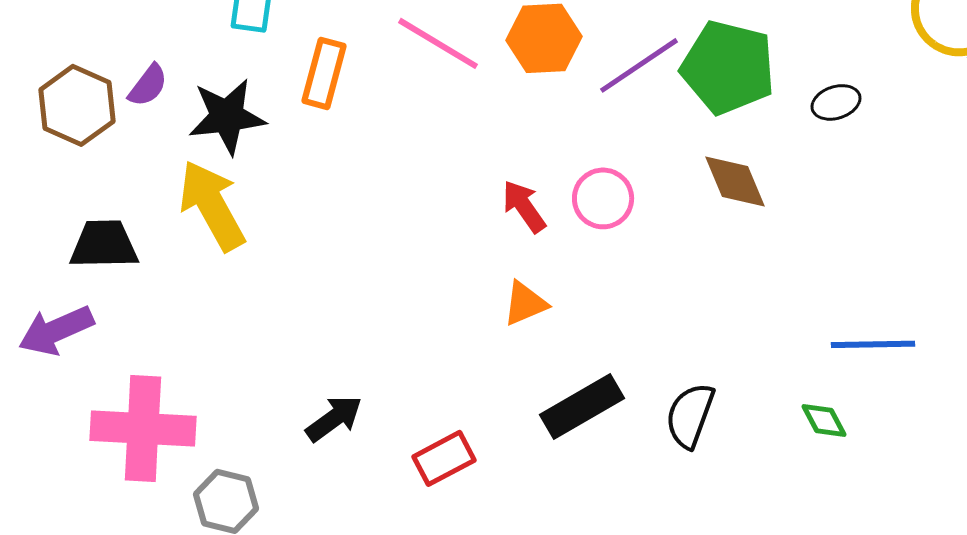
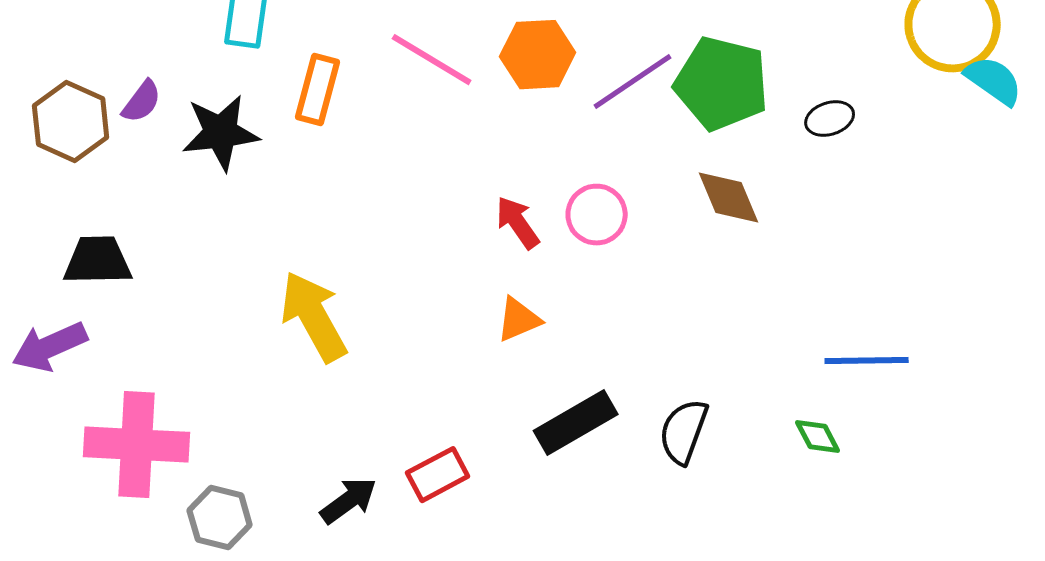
yellow arrow: (212, 205) -> (314, 317), moved
black arrow: (334, 418) -> (349, 501), moved

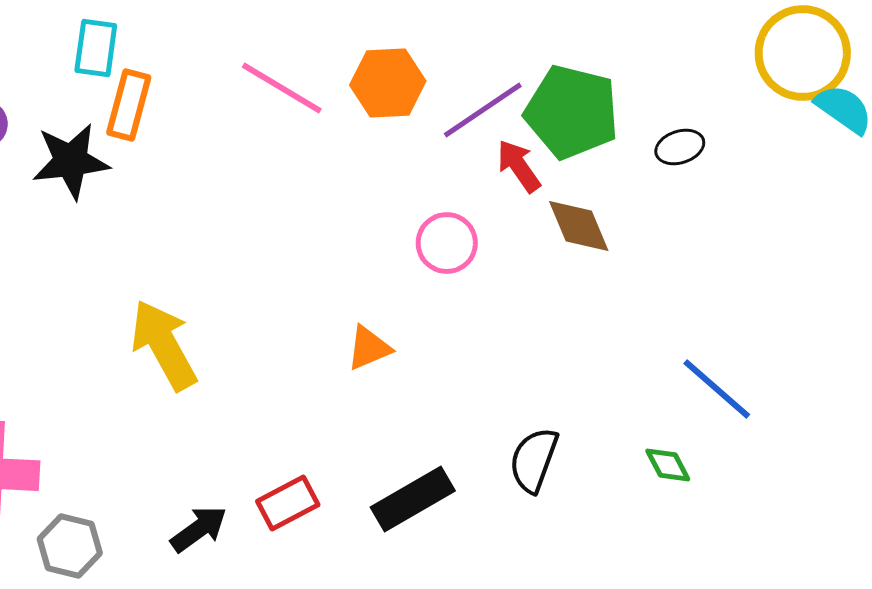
orange rectangle: (318, 90) -> (129, 105), moved
red arrow: (518, 223) -> (519, 166), moved
blue line: (867, 361) -> (717, 389), turned 42
black rectangle: (576, 423) -> (413, 499), moved

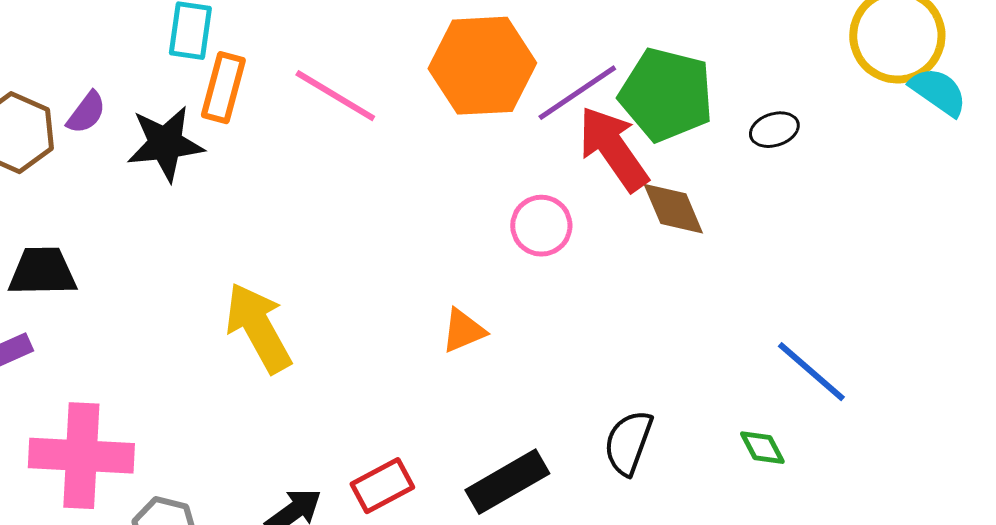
orange hexagon: (388, 83) -> (482, 66), size x1.4
pink line: (282, 88) -> (335, 96), moved
red arrow: (519, 166) -> (613, 149), size x1.6

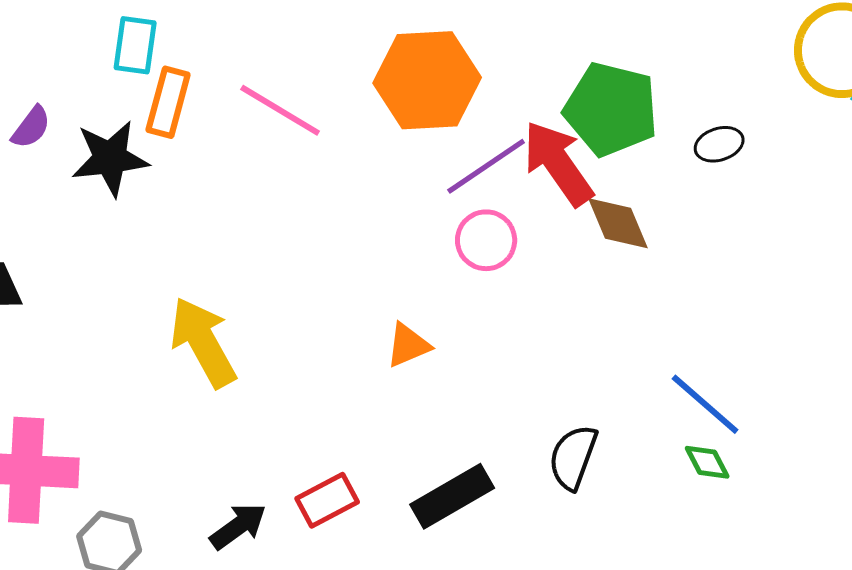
purple line: (577, 93) -> (486, 166), moved
blue line: (811, 372) -> (705, 404), moved

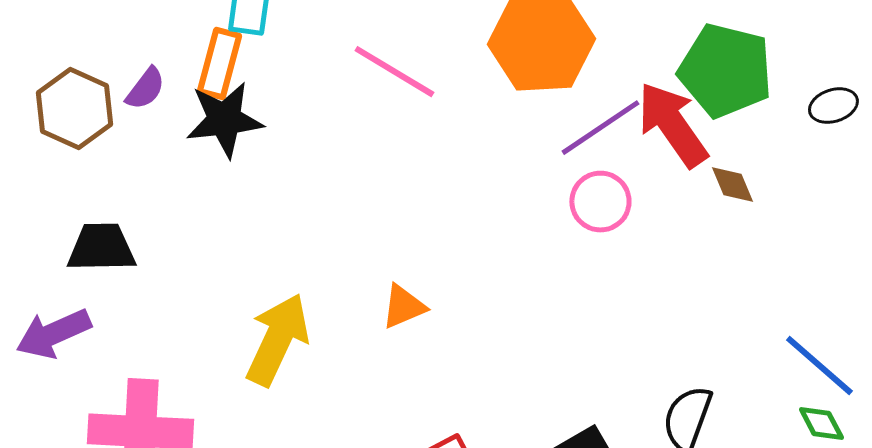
orange rectangle: (168, 102) -> (219, 64), moved
brown diamond: (618, 223) -> (732, 185), size x0.7
yellow arrow: (203, 342) -> (277, 340), moved, turned 54
orange triangle: (408, 345) -> (403, 307), moved

